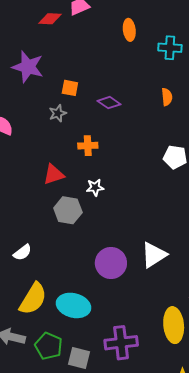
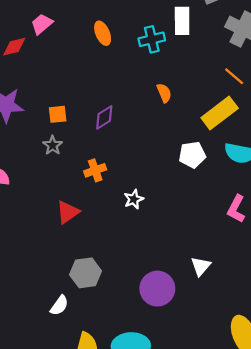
purple diamond: (109, 103) -> (104, 117), turned -50
white star: (95, 187) -> (134, 199), moved
gray hexagon: (68, 210) -> (86, 273), moved
white triangle: (154, 255) -> (201, 266), size x0.7

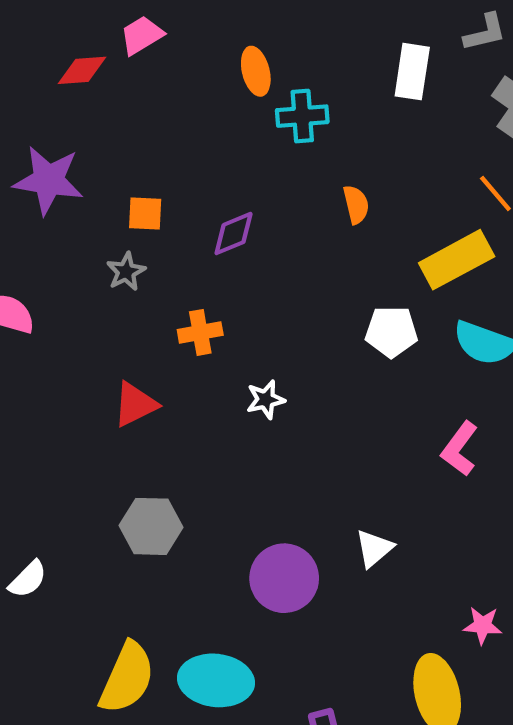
cyan cross: (152, 39) -> (302, 116), moved
white semicircle: (59, 305) -> (28, 579), moved

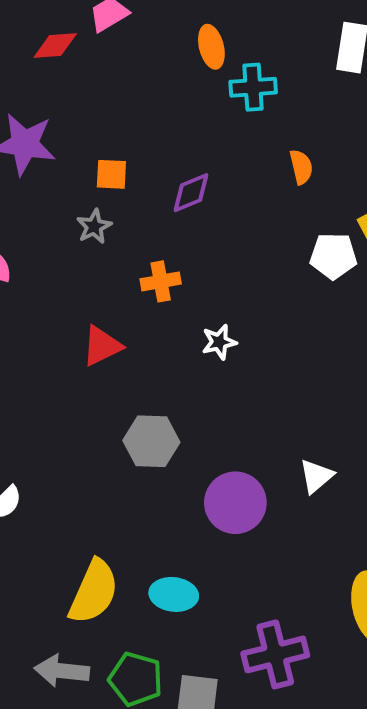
white pentagon: (391, 332) -> (333, 256), moved
gray hexagon: (151, 526) -> (151, 441), moved
cyan ellipse: (216, 680) -> (174, 594), size x0.7

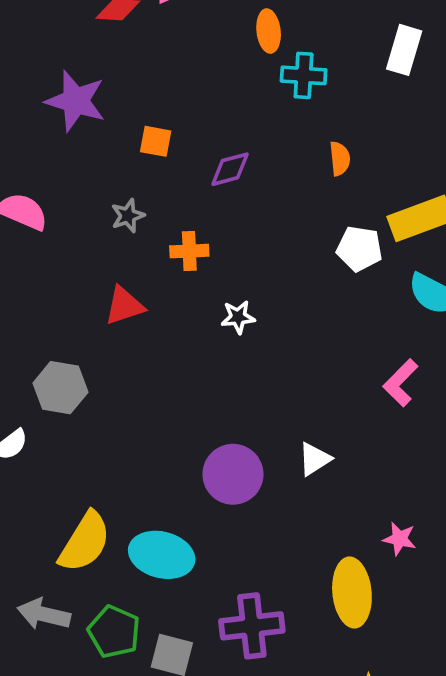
gray star: (94, 226) -> (128, 216), moved
gray hexagon: (151, 441) -> (60, 388), moved
cyan ellipse: (174, 594) -> (162, 555), size x1.4

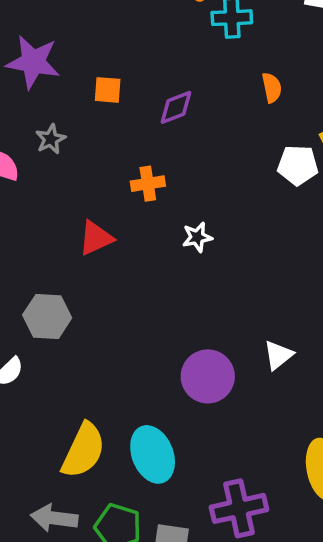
gray star: (128, 216) -> (51, 139), moved
cyan ellipse: (162, 555) -> (153, 454), turned 60

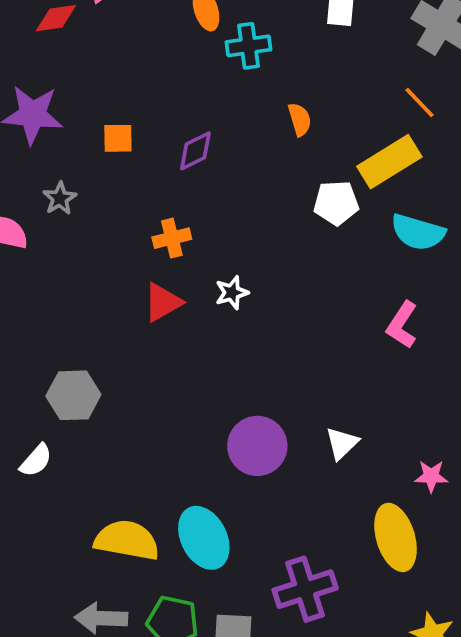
red triangle: (96, 238) -> (163, 302), moved
white triangle: (278, 355) -> (342, 443), moved
yellow semicircle: (83, 450) -> (127, 540), turned -100

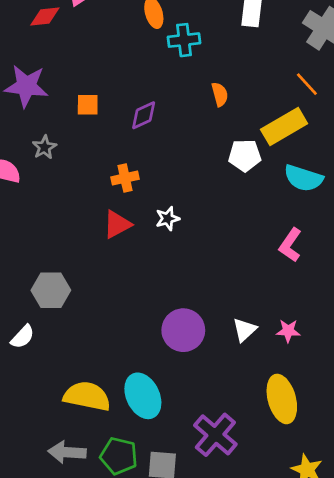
pink star: (431, 476) -> (288, 331), moved
purple cross: (305, 589) -> (215, 435), turned -33

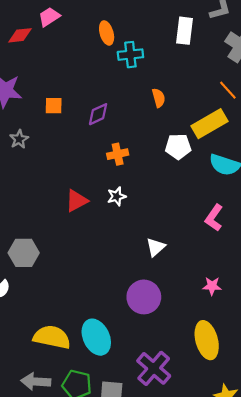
orange cross: (125, 178) -> (118, 154), moved
purple circle: (183, 330) -> (144, 297), moved
white triangle: (245, 330) -> (156, 247), moved

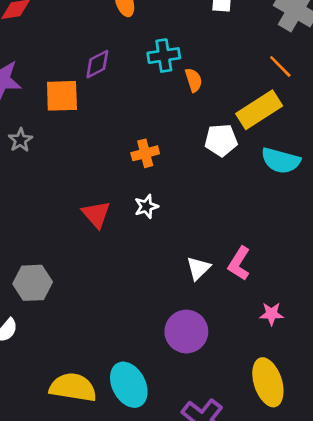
cyan cross: (130, 55) -> (164, 56), moved
orange square: (54, 106) -> (62, 96), size x1.5
purple diamond: (98, 114) -> (97, 64), moved
red triangle: (77, 201) -> (96, 214), turned -40
pink L-shape: (214, 218) -> (239, 264), moved

